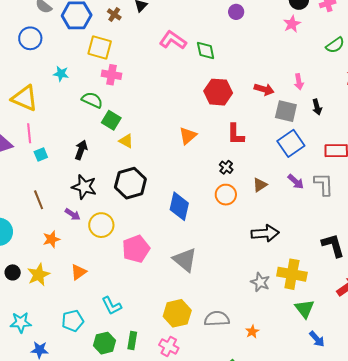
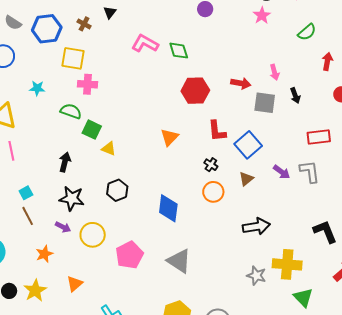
blue square: (291, 143) -> (248, 145), moved
cyan square: (41, 154) -> (26, 193), moved
black hexagon: (130, 183) -> (117, 190), size x0.7

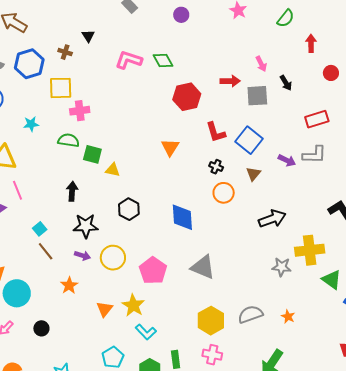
gray L-shape: (310, 172) -> (314, 155), turned 110
yellow star: (35, 290) -> (133, 305), moved

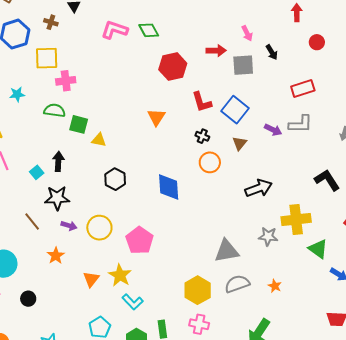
black star: (86, 226) -> (57, 198), moved
cyan square: (40, 229) -> (37, 172), moved
gray triangle: (203, 267) -> (227, 251), moved, turned -32

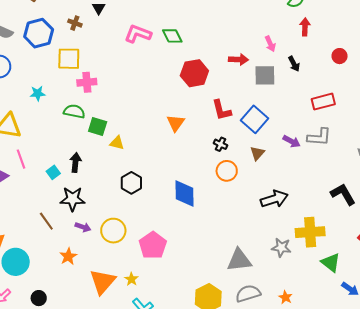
red arrow: (297, 13) -> (305, 27), moved
yellow star: (120, 275) -> (131, 279), size x0.6
orange triangle: (91, 279) -> (103, 282), size x1.6

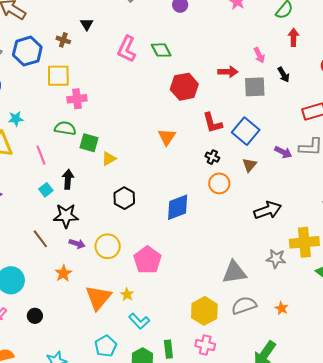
pink L-shape: (138, 34) -> (127, 49), turned -84
cyan star: (38, 93) -> (16, 119), moved
yellow triangle: (117, 143) -> (109, 159), turned -42
pink line: (21, 159) -> (41, 155), moved
blue diamond: (184, 193) -> (178, 207), turned 72

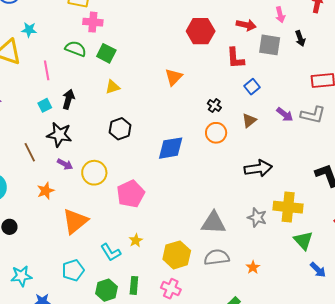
red L-shape: (212, 123) -> (235, 58), moved
blue square: (246, 131) -> (252, 87), size x0.6
green square: (89, 143) -> (106, 53), moved
yellow star: (127, 294) -> (136, 240), moved

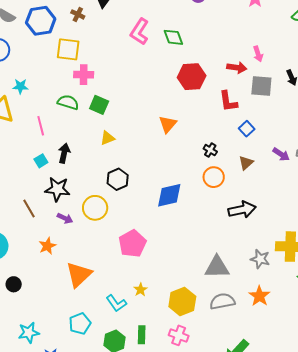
pink arrow: (280, 15) -> (258, 54), moved
black arrow: (258, 168) -> (242, 210), moved
yellow circle: (94, 173) -> (95, 208), moved
orange star: (253, 267) -> (259, 296), moved, size x1.5

